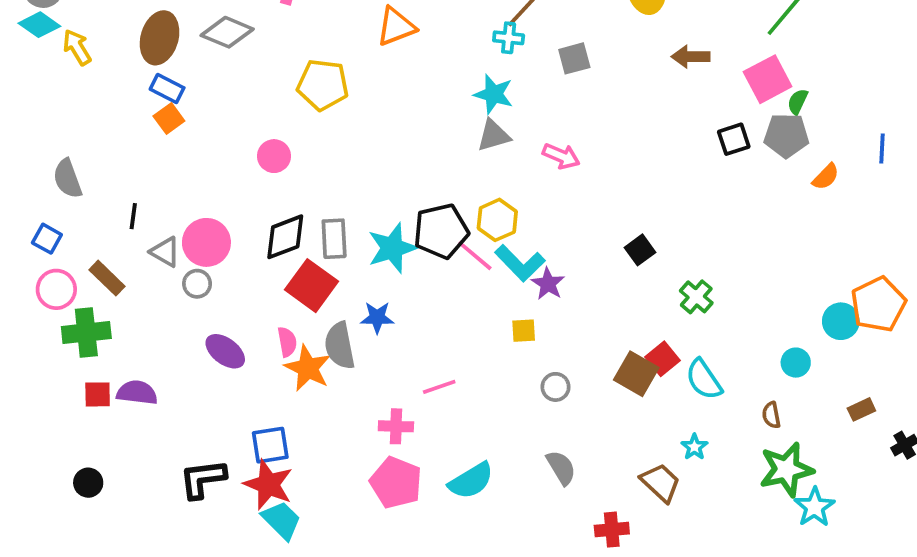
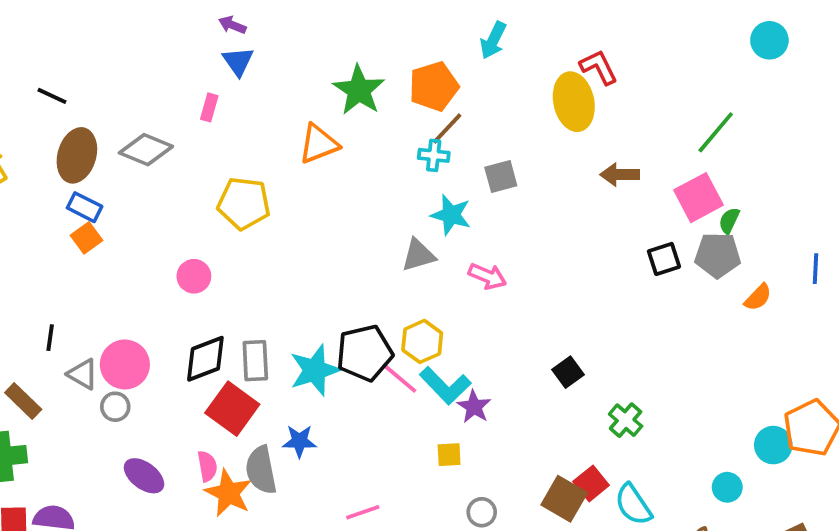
cyan star: (494, 94) -> (451, 215), moved

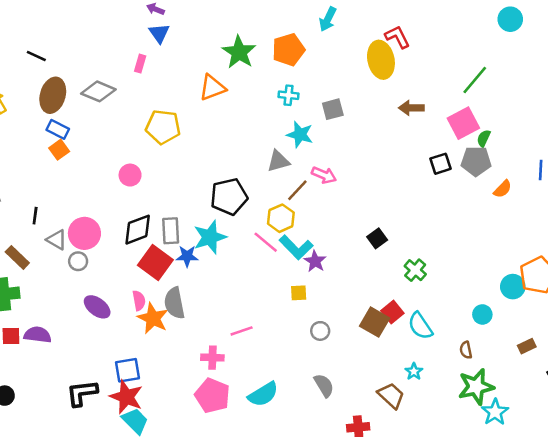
brown line: (447, 129) -> (297, 190), moved
black pentagon: (365, 353) -> (229, 197), moved
blue star: (299, 441) -> (187, 256), moved

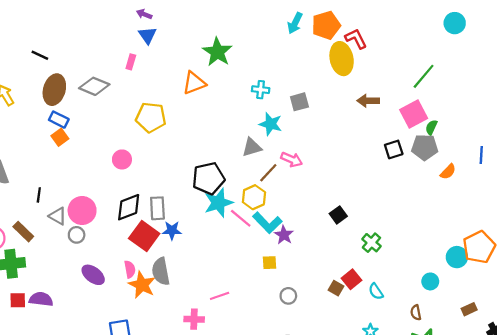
orange pentagon: (288, 50) -> (326, 25), moved
cyan star: (210, 237) -> (218, 203), moved
brown square: (375, 322) -> (336, 288), size x0.6
cyan semicircle: (420, 326) -> (376, 291), size x0.7

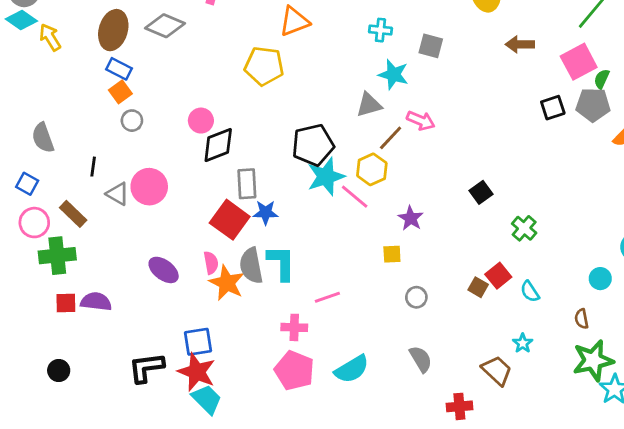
gray square: (299, 102) -> (431, 46), turned 30
yellow pentagon: (151, 117) -> (264, 66), moved
black diamond: (129, 207) -> (218, 145), moved
cyan L-shape: (267, 223) -> (281, 263), moved, turned -136
gray circle: (77, 235) -> (132, 121), moved

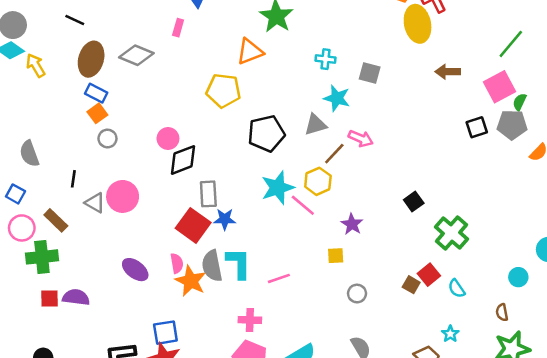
black pentagon: (313, 145) -> (266, 133), moved
green cross: (524, 228) -> (452, 233), size x1.5
pink line: (327, 297) -> (279, 278), moved

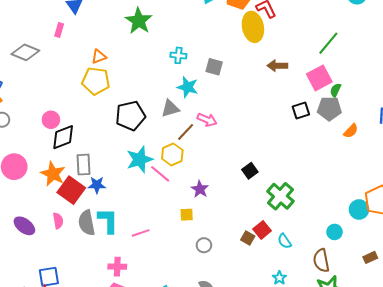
orange triangle: (250, 52) -> (99, 56), moved, size x0.7
orange star: (191, 281) -> (53, 174), moved
brown semicircle: (502, 312) -> (321, 261), size x1.6

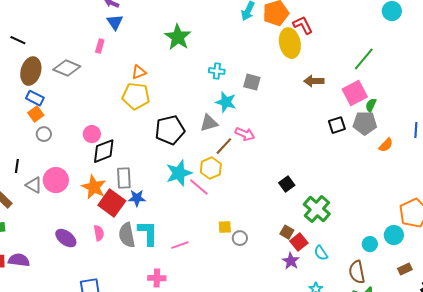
purple star: (200, 189) -> (291, 261), moved
cyan circle: (359, 210) -> (394, 235), moved
brown square: (248, 238) -> (287, 232), moved
gray circle: (204, 245) -> (240, 238), moved

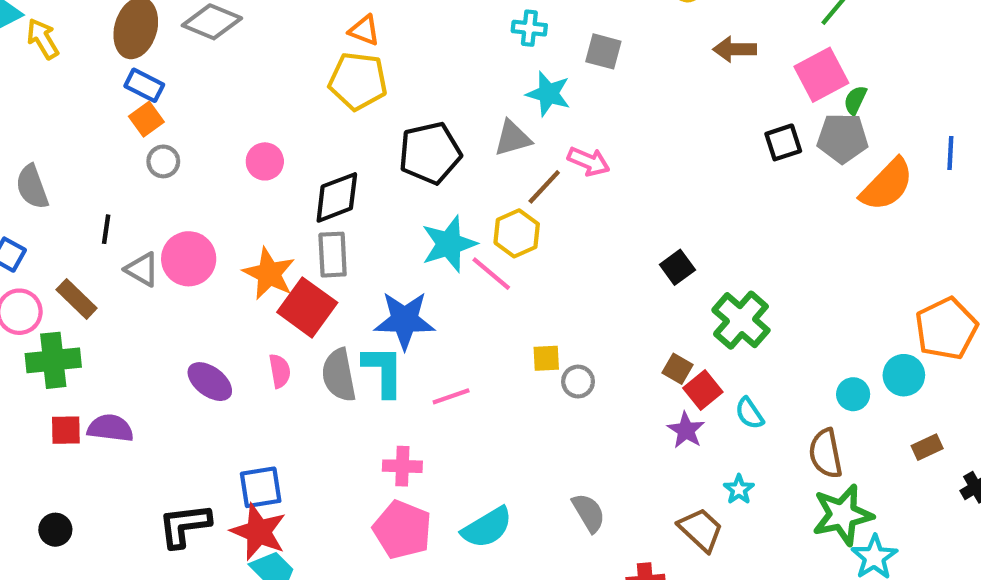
orange triangle: (139, 72) -> (364, 30), turned 42
orange semicircle: (386, 145) -> (887, 185), size x1.8
black diamond: (104, 151) -> (337, 197), moved
blue star: (137, 198) -> (405, 320), moved, size x1.6

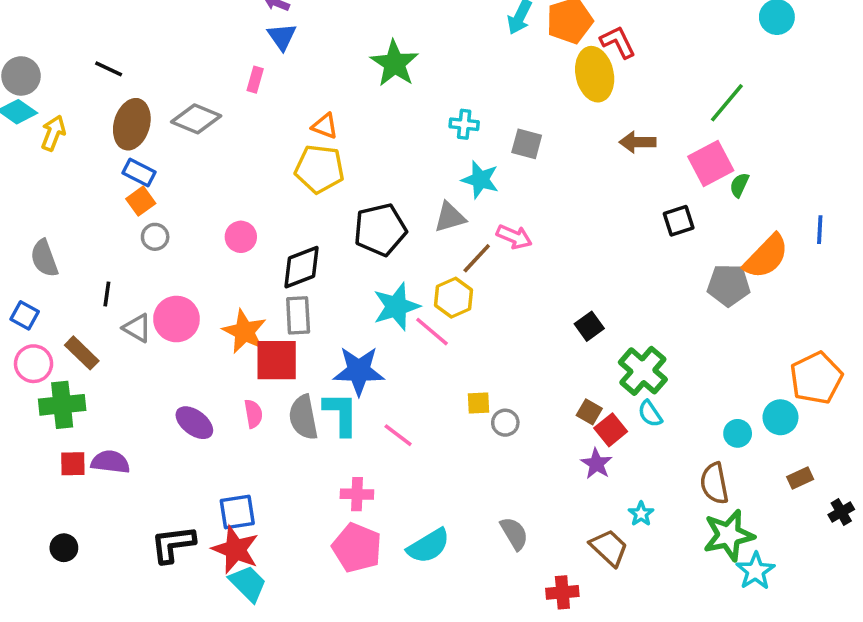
yellow arrow: (43, 39) -> (53, 133), turned 52
gray pentagon: (843, 138) -> (729, 285), moved
red square: (307, 307) -> (277, 360), turned -36
pink line: (451, 396) -> (398, 435), turned 56
cyan semicircle: (749, 413) -> (650, 414), moved

